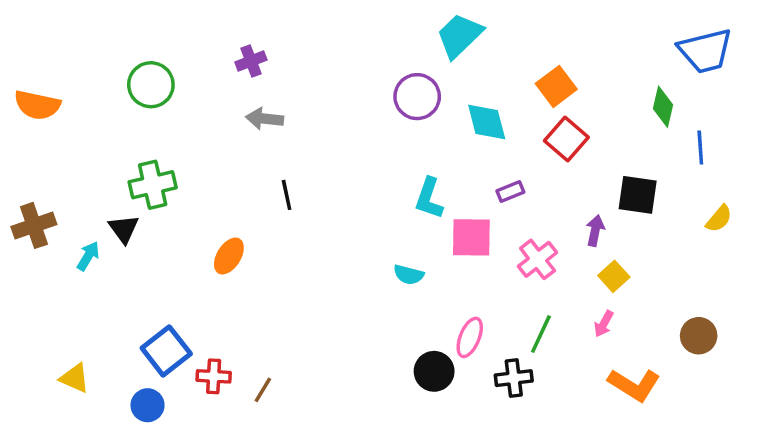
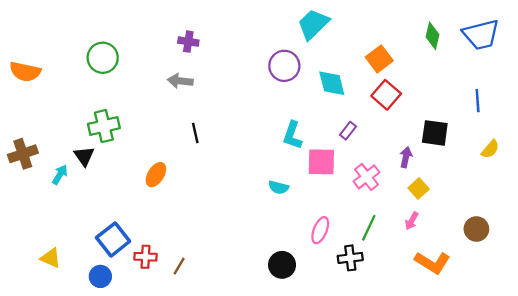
purple cross: (251, 61) -> (188, 42), moved, turned 30
green diamond: (663, 107) -> (432, 36), moved
purple rectangle: (510, 192) -> (348, 131), turned -30
black circle: (434, 371) -> (282, 265), moved

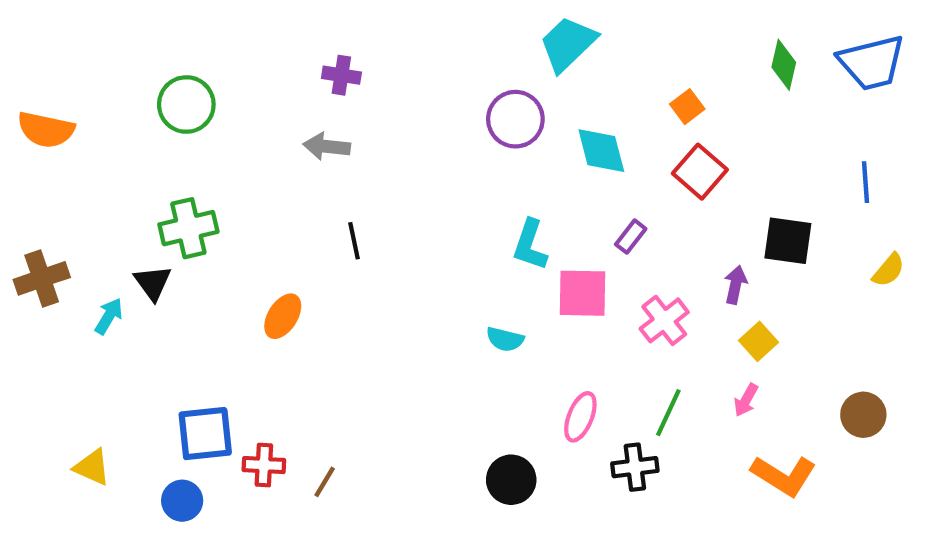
orange square: (379, 59) -> (687, 107), size x0.7
blue square: (113, 239) -> (205, 434), turned 32

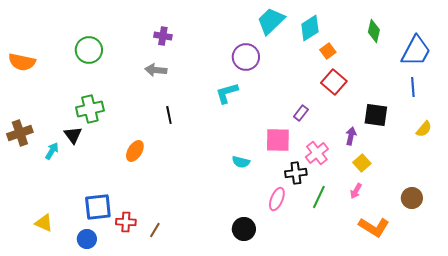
blue trapezoid: (872, 63) -> (416, 51), moved, turned -48
cyan diamond: (601, 151) -> (310, 28), moved, turned 72
cyan L-shape: (530, 245) -> (227, 93), moved, turned 55
black cross: (635, 467) -> (296, 173), moved

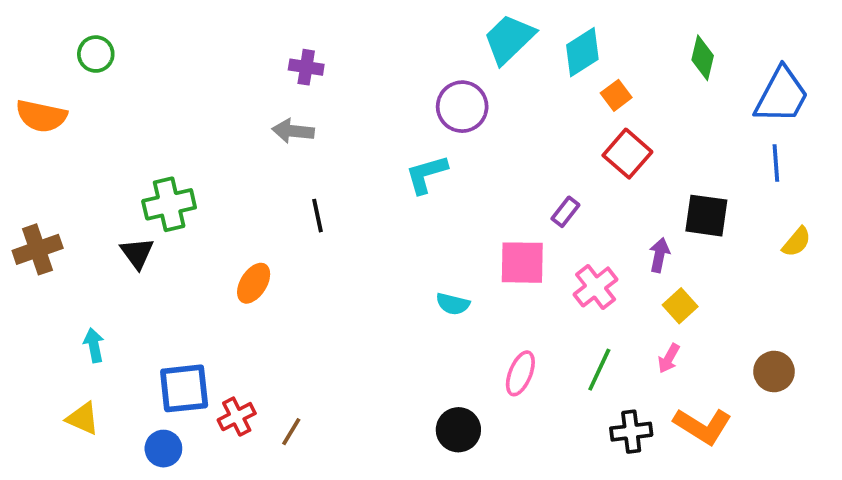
green circle: (89, 50) -> (96, 54), moved, size x0.7
cyan arrow: (52, 151) -> (94, 345), moved, turned -42
black cross: (296, 173) -> (631, 432), moved
red cross: (126, 222) -> (237, 417), turned -30

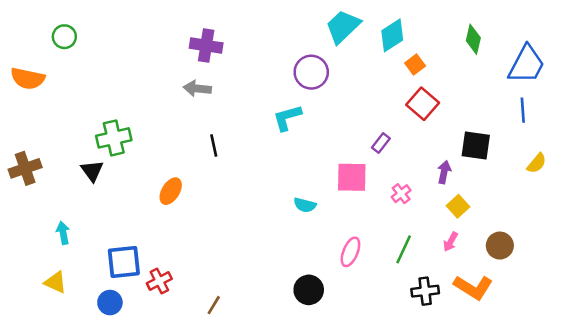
purple cross: (306, 67) -> (206, 46), size x1.4
pink cross: (596, 287) -> (401, 194), size x0.7
brown circle: (774, 372) -> (500, 246), moved
brown line: (291, 432) -> (214, 305), moved

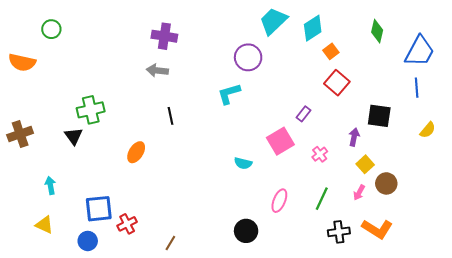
pink square: (352, 177) -> (280, 141), turned -32
brown circle: (500, 246) -> (386, 183), moved

